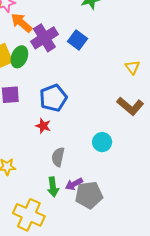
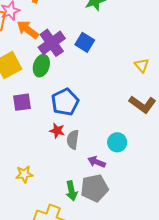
green ellipse: (19, 57) -> (41, 66), moved
gray semicircle: (58, 157) -> (73, 140), moved
purple arrow: (74, 184) -> (97, 162), moved, turned 54
gray pentagon: (89, 195) -> (94, 188), moved

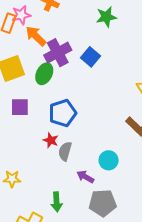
gray pentagon: (94, 188) -> (103, 203), moved

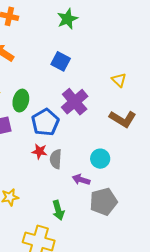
purple cross: (58, 53) -> (75, 102), moved
green ellipse: (44, 74) -> (21, 101), moved

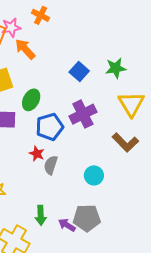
green star: (67, 19) -> (116, 68), moved
yellow triangle: (119, 80) -> (131, 104), size x1.8
purple arrow: (81, 180) -> (67, 225), moved

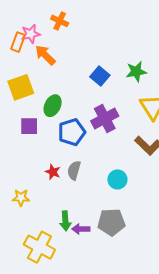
red star: (37, 154) -> (53, 172), moved
purple arrow: (67, 225) -> (81, 229), moved, turned -30

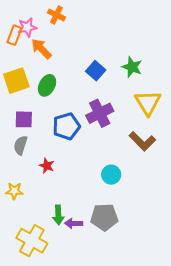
green star: (136, 72) -> (132, 67), turned 30
green ellipse: (53, 106) -> (47, 85), moved
gray semicircle: (74, 170) -> (20, 145), moved

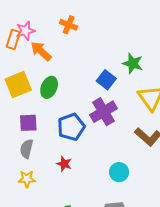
orange cross: (56, 15) -> (69, 25), moved
blue square: (96, 71) -> (106, 80), moved
red star: (47, 166) -> (64, 164), moved
yellow star: (14, 191) -> (27, 179), moved

